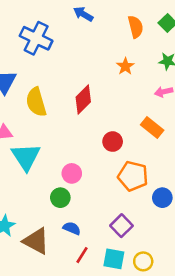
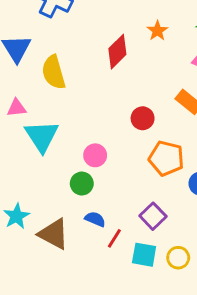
red diamond: (83, 99) -> (117, 52), moved
red line: (82, 255) -> (114, 238), moved

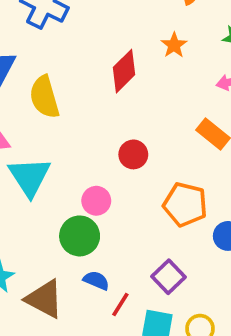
red circle: (143, 118) -> (133, 154), moved
green circle: (82, 184) -> (80, 236), size x1.4

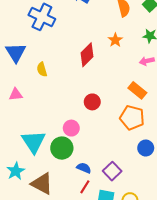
yellow semicircle: (44, 97) -> (42, 69), size x0.6
cyan triangle: (30, 177) -> (34, 142), moved
orange pentagon: (185, 204) -> (132, 118), moved
blue semicircle: (96, 280) -> (84, 168), moved

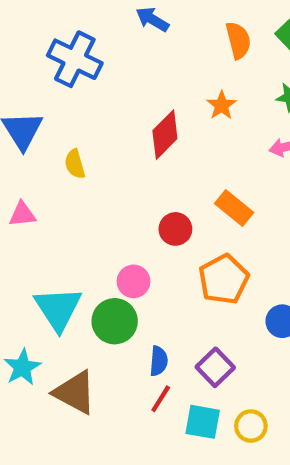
orange rectangle: (137, 90) -> (234, 208), moved
orange pentagon: (132, 118) -> (224, 279), moved, turned 30
blue semicircle: (84, 168) -> (159, 361), turned 72

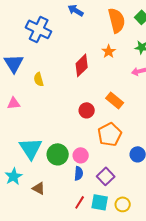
orange semicircle: (238, 40) -> (117, 20), size x1.4
pink circle: (133, 281) -> (81, 155), moved
brown triangle: (75, 392) -> (39, 188), size x0.6
red line: (161, 399) -> (80, 202), moved

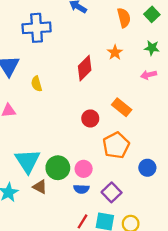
orange semicircle: (117, 20) -> (124, 18), size x0.7
blue cross: (39, 29) -> (37, 28), turned -30
blue semicircle: (79, 173) -> (81, 189), turned 88
brown triangle: (39, 188) -> (40, 187), moved

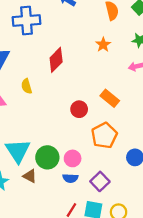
red diamond: (85, 68) -> (56, 60), moved
yellow semicircle: (37, 84) -> (27, 86), moved

